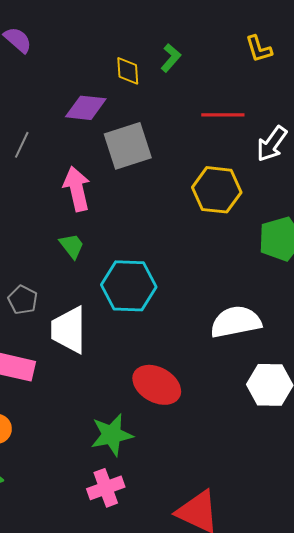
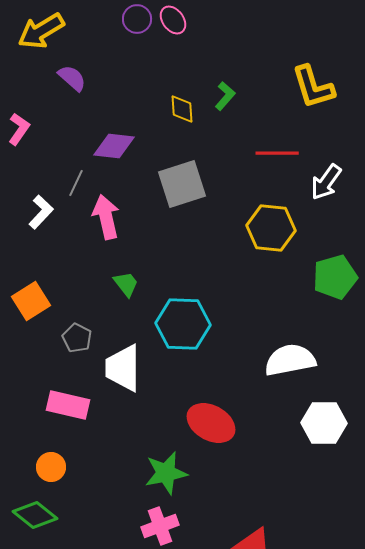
yellow L-shape: (259, 49) -> (313, 87), size x1.6
purple diamond: (86, 108) -> (114, 146), moved
pink arrow: (77, 189) -> (106, 217), moved

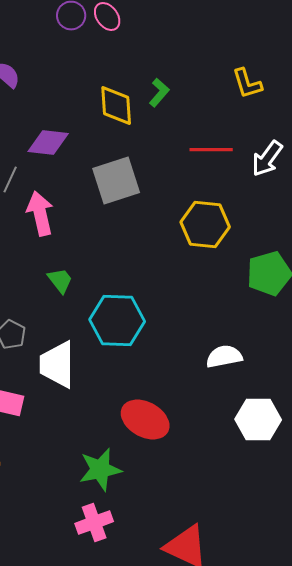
yellow L-shape: (313, 87) -> (247, 84), size x0.7
yellow diamond: (182, 109) -> (116, 106), size x1.4
white arrow: (326, 182) -> (267, 158), moved
white semicircle: (290, 360) -> (224, 356), size x0.7

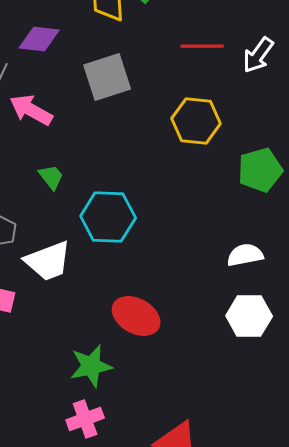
pink arrow: (40, 214) -> (31, 110), turned -48
white semicircle: (224, 356) -> (245, 255), moved
white trapezoid: (57, 364) -> (48, 261), turned -111

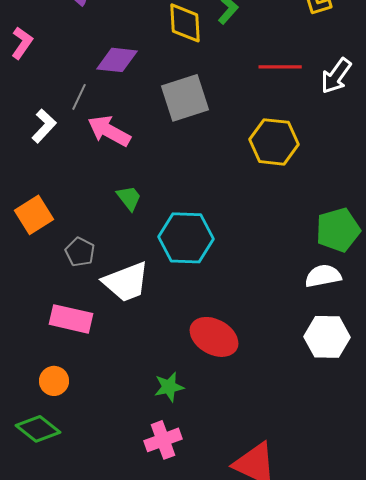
green pentagon: (260, 170) -> (338, 230), moved
green star: (91, 366) -> (169, 387), size x0.7

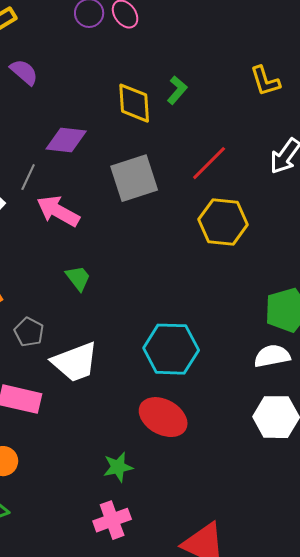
red line: (280, 67) -> (209, 163), moved, turned -45
cyan hexagon: (186, 238) -> (171, 349), moved

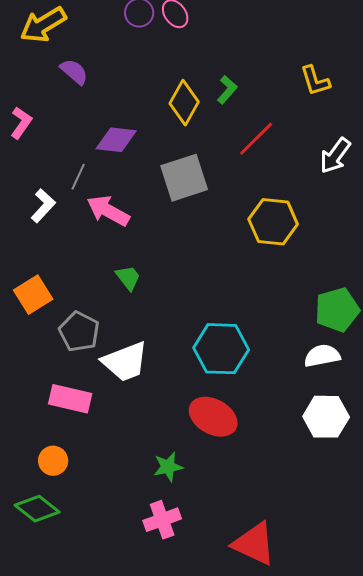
yellow diamond: (134, 103) -> (184, 103), turned 33
red line: (209, 163) -> (256, 139), moved
gray pentagon: (29, 332) -> (79, 332), size x1.4

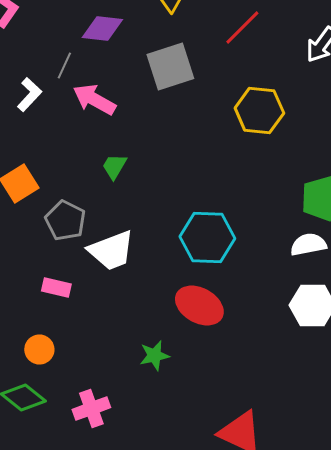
green trapezoid: (128, 278) -> (114, 166), turned -112
pink rectangle: (70, 399) -> (56, 288), size x0.7
pink cross: (162, 520) -> (91, 408), moved

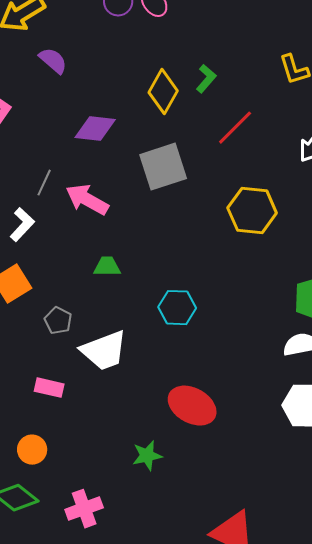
gray line: (64, 66) -> (44, 183), moved
white L-shape: (29, 94) -> (22, 225), moved
green trapezoid: (114, 166) -> (107, 267), turned 60
gray pentagon: (65, 220) -> (58, 321), size x0.7
cyan hexagon: (207, 238) -> (177, 308), moved, size x0.7

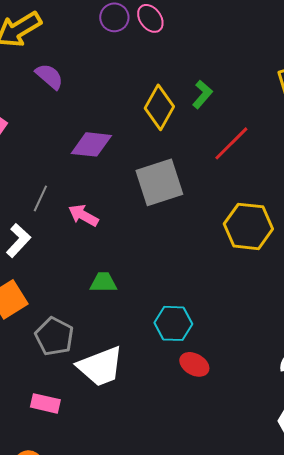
pink arrow: (87, 200) -> (83, 215), size x0.7
gray pentagon: (58, 321) -> (54, 336), size x1.4
red ellipse: (192, 406) -> (194, 364), moved, size x0.6

